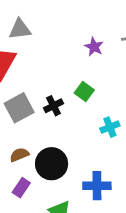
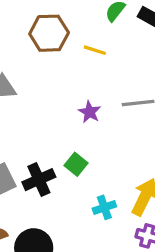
black cross: (53, 106) -> (39, 180), size x1.4

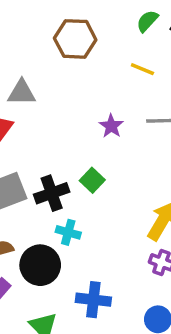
yellow line: (95, 50) -> (142, 69), moved
cyan cross: (104, 207) -> (68, 232), moved, turned 30

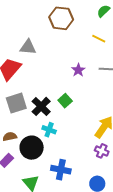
black cross: (52, 193) -> (41, 106), turned -30

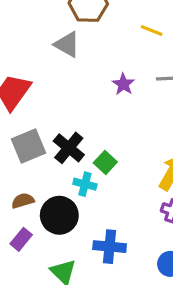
gray triangle: (28, 47) -> (67, 44), moved, turned 30
green square: (65, 101) -> (105, 162), moved

